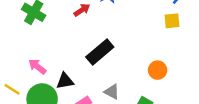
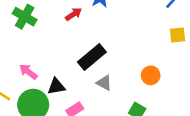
yellow square: (172, 21) -> (178, 35), moved
gray triangle: (112, 92) -> (104, 83), moved

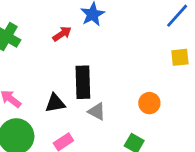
black rectangle: (92, 57) -> (83, 82), turned -52
black triangle: (56, 86) -> (55, 103), moved

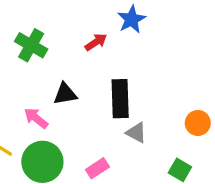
black triangle: (55, 103) -> (65, 94), moved

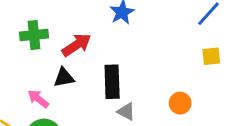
red arrow: (96, 42) -> (77, 45), moved, size x1.5
green cross: (31, 45) -> (34, 35), turned -36

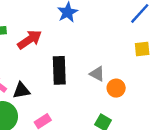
black triangle: (64, 78) -> (21, 90), moved
gray triangle: (126, 112) -> (97, 74), moved

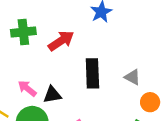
orange circle: (116, 88) -> (150, 102), moved

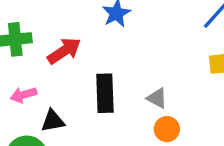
pink arrow: (27, 88) -> (23, 95), moved, turned -54
orange circle: (150, 102) -> (167, 129), moved

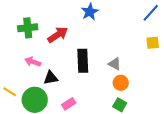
pink arrow: (23, 95) -> (33, 62), turned 35

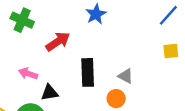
green cross: (28, 28) -> (22, 20), moved, turned 30
orange circle: (121, 83) -> (116, 99), moved

